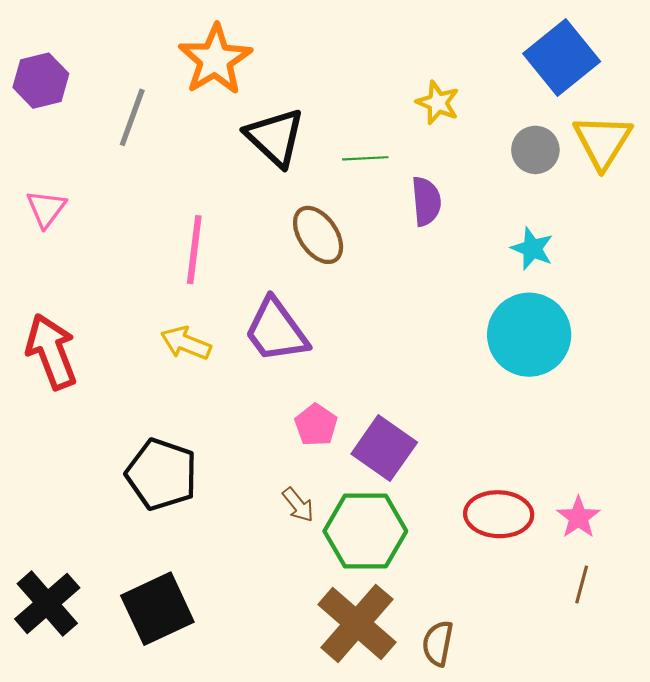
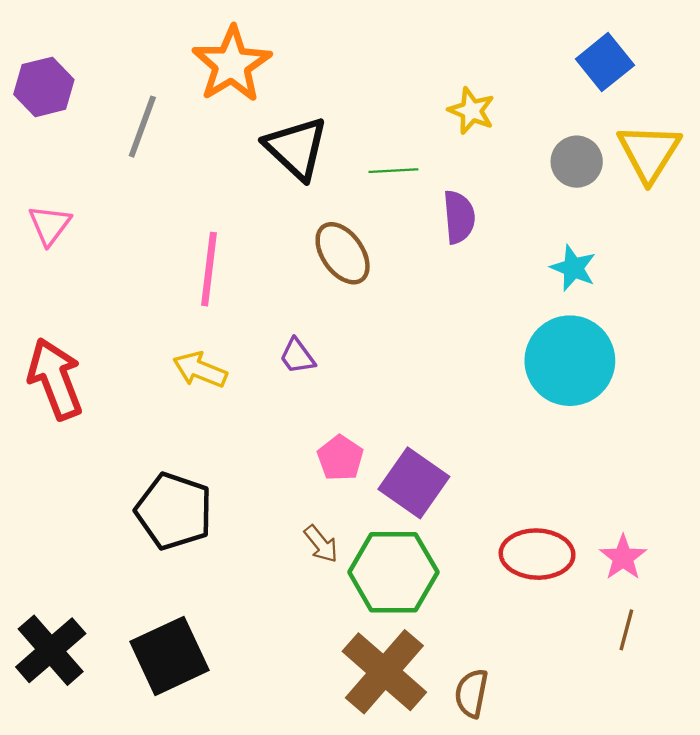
blue square: (562, 58) -> (605, 62), size x0.7
purple trapezoid: (276, 330) -> (297, 356), size x0.5

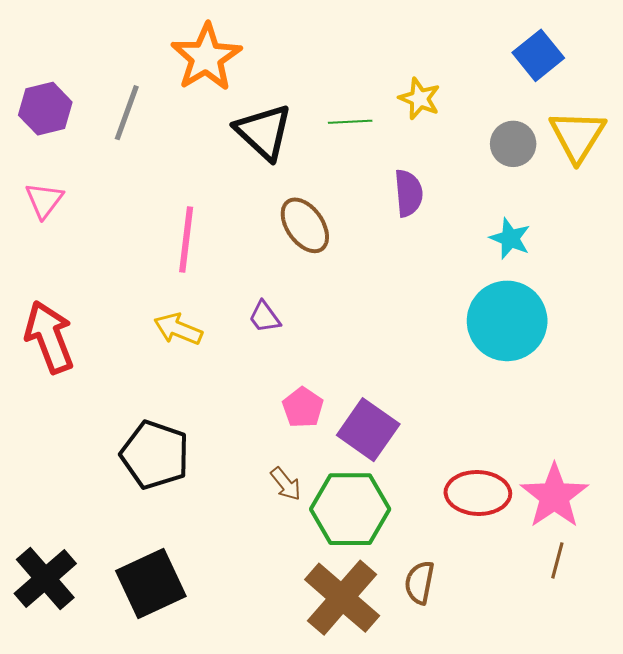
purple hexagon: (44, 87) -> (45, 109), moved
green line: (393, 171) -> (350, 122), moved
pink star: (623, 558) -> (554, 496), size x1.6
brown semicircle: (471, 693) -> (420, 583), moved

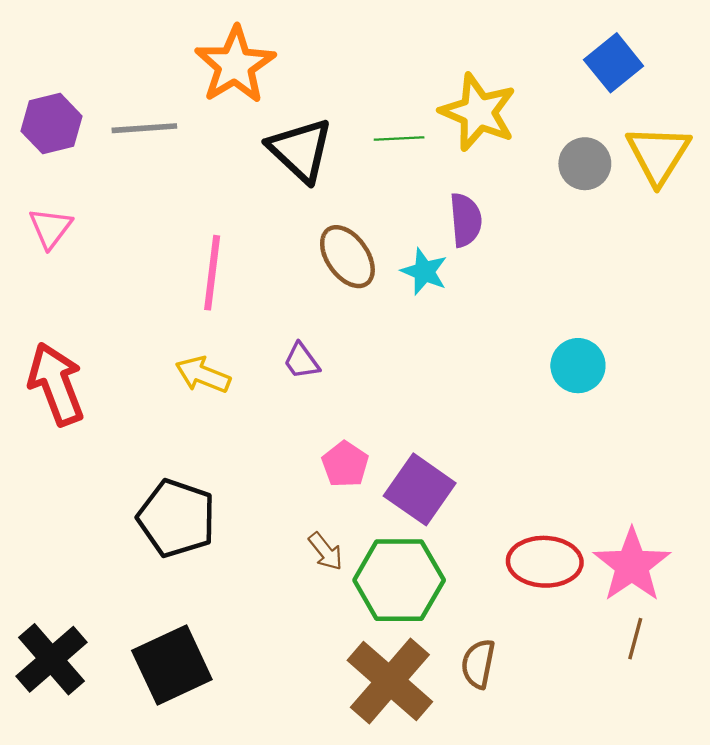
yellow star: (420, 99) -> (478, 112), size x1.6
gray line: (127, 113) -> (144, 128), turned 66
cyan star: (510, 238) -> (424, 272), moved
cyan circle: (507, 321) -> (578, 366), size x0.6

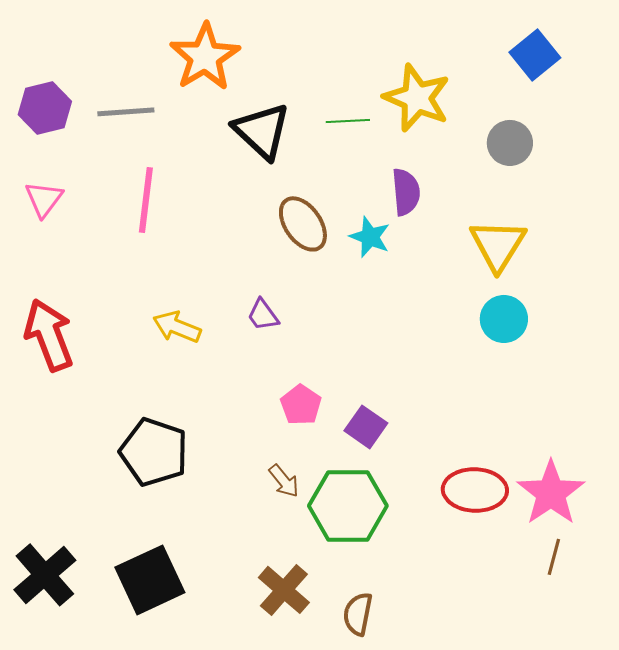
yellow triangle: (658, 155) -> (498, 245), moved
pink line: (212, 273) -> (146, 200), moved
purple square: (420, 489) -> (366, 427), size x0.7
brown semicircle: (478, 664) -> (358, 614), moved
brown cross: (390, 681) -> (284, 590), moved, size x0.7

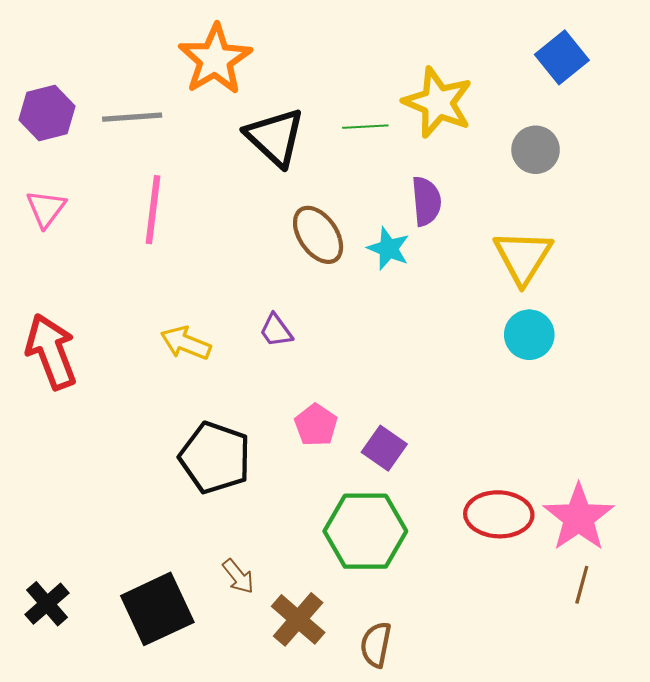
black pentagon: (154, 452) -> (215, 458), moved
brown arrow: (284, 481) -> (238, 576), moved
black cross: (45, 575) -> (47, 604), size x0.7

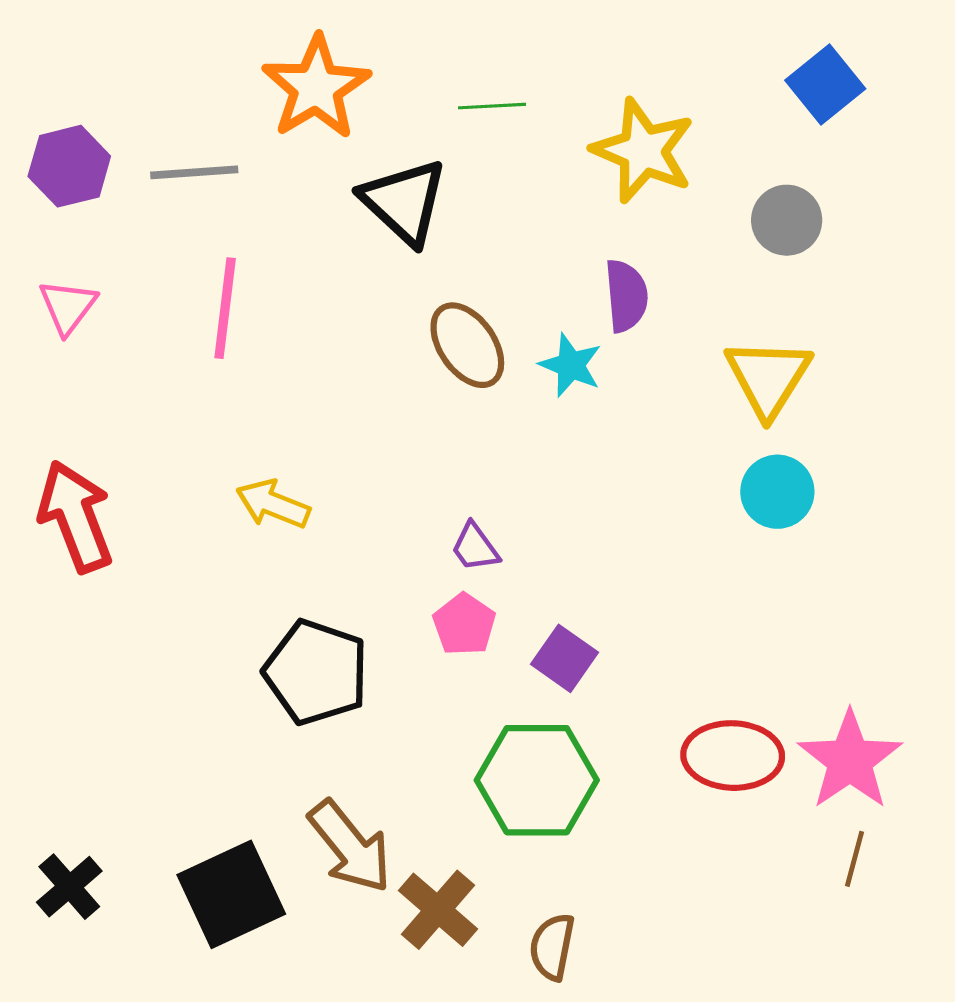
green line: (365, 127) -> (492, 106), moved
purple trapezoid: (276, 330) -> (475, 547), moved
brown arrow: (238, 576) -> (350, 847), size x1.8

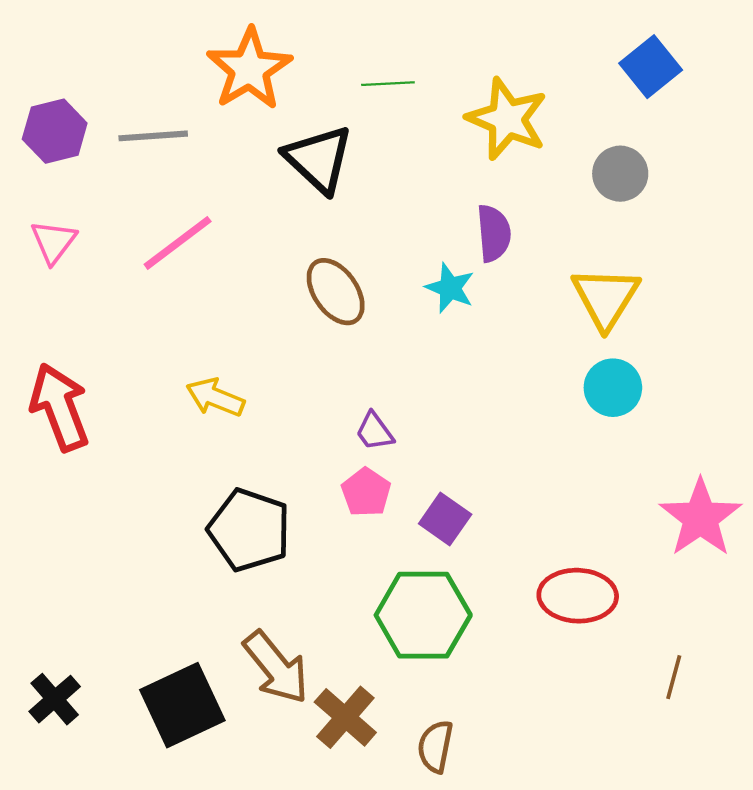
pink line: (225, 308) -> (178, 243), turned 46
brown ellipse: (467, 345) -> (336, 292), moved
pink star: (850, 760) -> (700, 518), moved

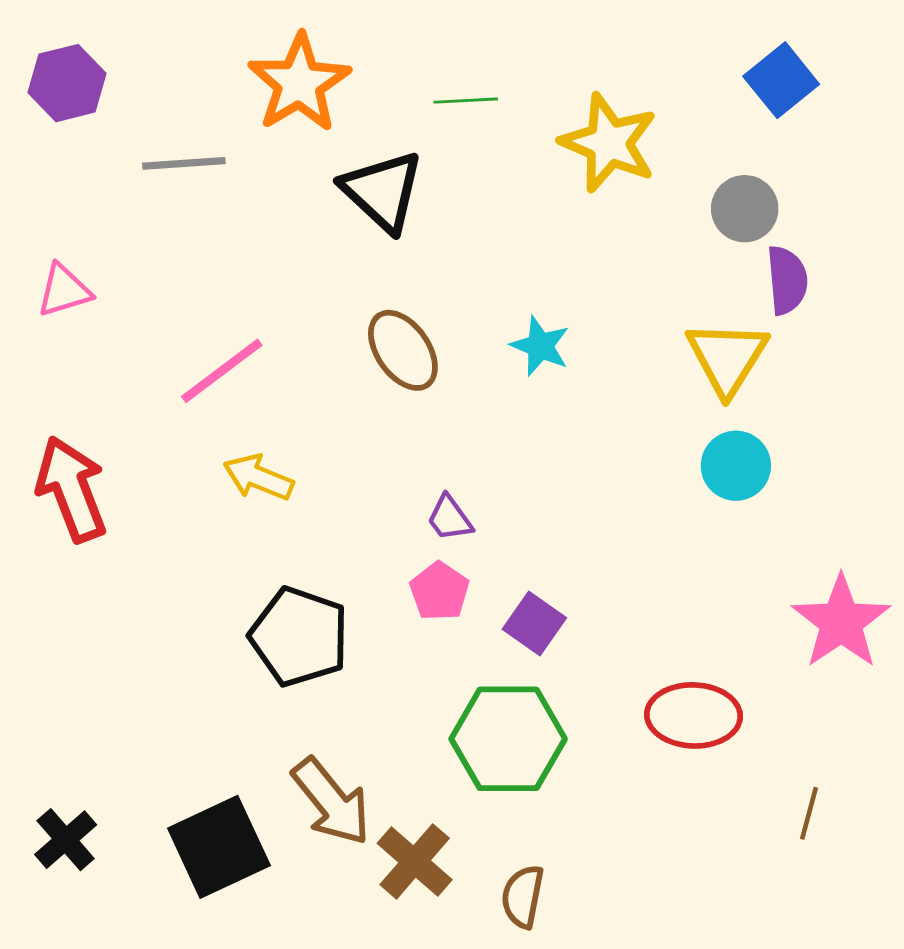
purple hexagon: (55, 131) -> (67, 83), moved
purple semicircle: (494, 233) -> (787, 280), moved
pink triangle: (53, 242) -> (64, 290), turned 36
pink line: (178, 243) -> (222, 371), moved

